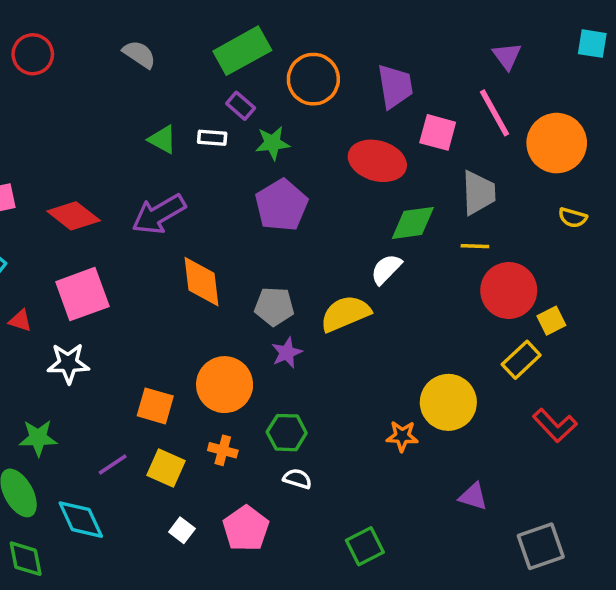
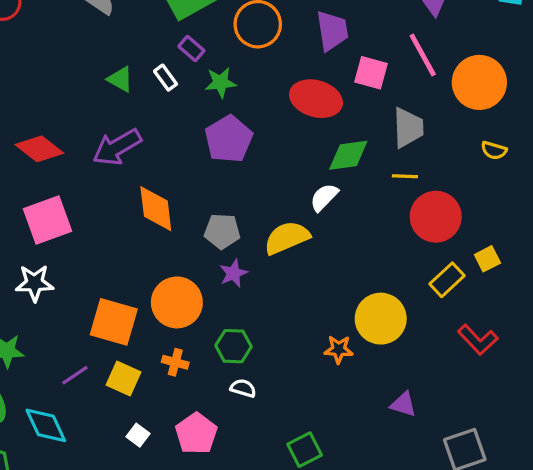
white rectangle: (212, 138) -> (166, 78), turned 50
yellow square: (551, 321) -> (487, 259), moved
orange square: (155, 406) -> (114, 322), size x1.4

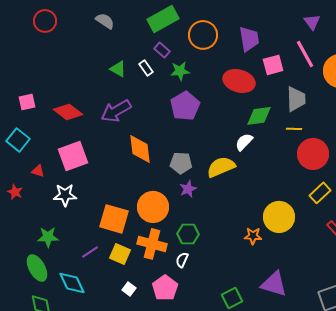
pink square: (371, 73) -> (273, 65), turned -30
orange cross: (175, 362) -> (152, 244), size x1.8
white semicircle: (243, 388) -> (182, 260), moved, turned -84
purple triangle: (403, 404) -> (274, 284), moved, size x1.6

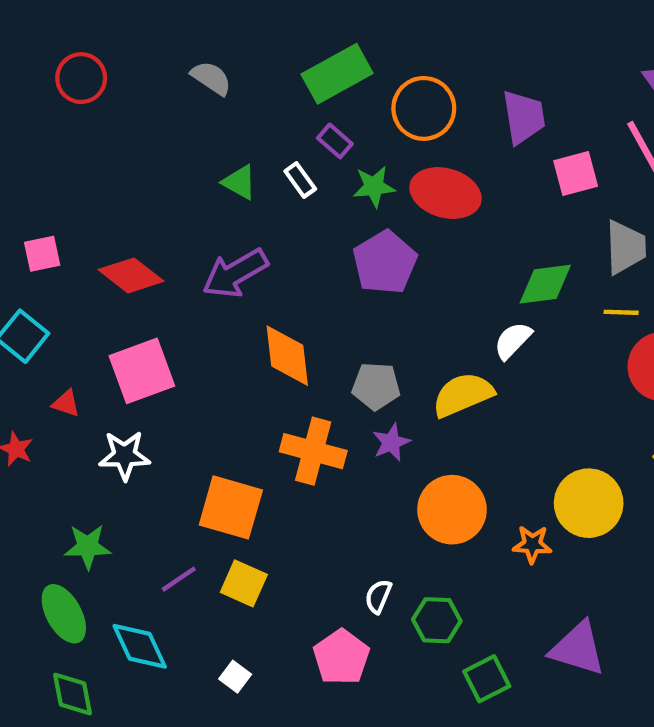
red ellipse: (239, 81) -> (445, 193), moved
orange circle: (153, 207) -> (452, 510), moved
green hexagon: (188, 234) -> (437, 620), moved
orange cross: (152, 244) -> (313, 451), moved
white square: (129, 289) -> (235, 677), moved

